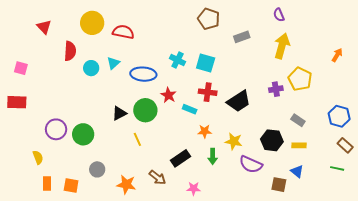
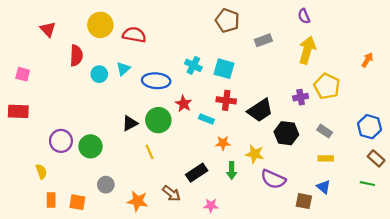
black hexagon: (272, 140) -> (286, 133), moved

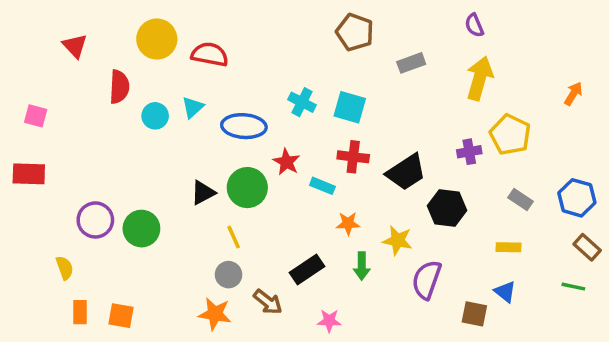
gray rectangle: (325, 131) -> (520, 199), moved
purple semicircle: (273, 179) -> (427, 280), turned 85
gray circle: (106, 185) -> (229, 275), moved

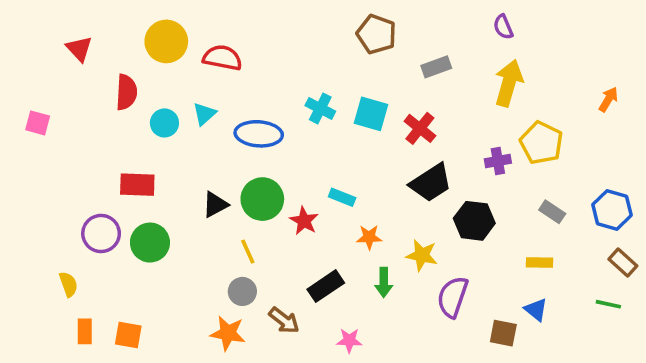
red cross: (353, 157) -> (420, 128), moved, turned 32
red star: (287, 162) -> (304, 221), moved
red rectangle: (29, 174) -> (137, 185), moved

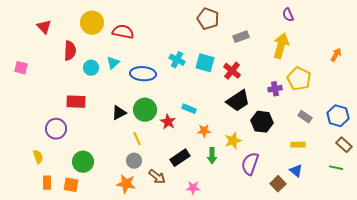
purple semicircle: (503, 27) -> (288, 15), moved
green circle: (150, 243) -> (83, 162), moved
yellow star: (422, 255) -> (233, 141), turned -30
brown square: (503, 333) -> (278, 184), turned 35

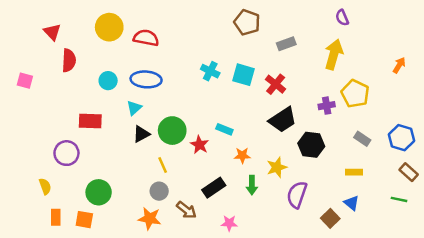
red semicircle: (70, 51) -> (69, 60), moved
cyan triangle: (113, 63) -> (134, 108), moved
blue ellipse: (143, 74) -> (146, 79), moved

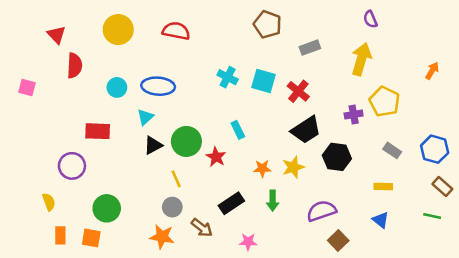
red semicircle: (146, 38) -> (176, 31), moved
cyan rectangle: (224, 129) -> (238, 130), moved, turned 42
yellow star: (277, 167) -> (293, 167), moved
purple semicircle: (297, 195) -> (321, 211), turned 52
brown square: (330, 218) -> (338, 241), moved

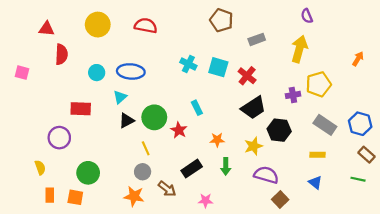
red triangle: (57, 35) -> (47, 29), turned -42
yellow pentagon: (384, 102) -> (319, 84), turned 30
gray rectangle: (392, 150) -> (325, 125), size x1.5
yellow star: (293, 167) -> (253, 146), moved
purple semicircle: (321, 211) -> (266, 175), turned 35

